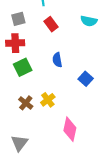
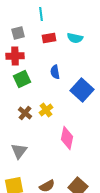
cyan semicircle: (89, 21) -> (75, 38), moved
red rectangle: (51, 24) -> (49, 38), turned -64
blue square: (86, 79) -> (82, 90), size x1.6

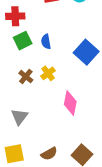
blue semicircle: (55, 72) -> (46, 42), moved

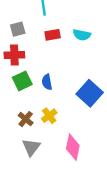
gray triangle: (19, 117) -> (31, 147), moved

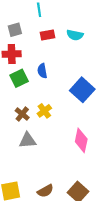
blue semicircle: (47, 82) -> (42, 71), moved
gray triangle: (31, 147) -> (27, 140), turned 48
pink diamond: (73, 147) -> (81, 140), moved

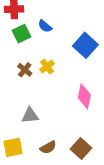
blue semicircle: (42, 71) -> (45, 26), turned -40
gray triangle: (27, 140) -> (30, 115), moved

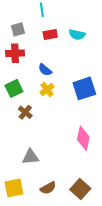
green square: (21, 34) -> (14, 88), moved
blue square: (85, 45) -> (84, 88), turned 30
yellow cross: (47, 67) -> (47, 89), moved

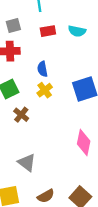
blue semicircle: (45, 70) -> (42, 69), turned 40
gray triangle: (30, 157) -> (27, 163), turned 42

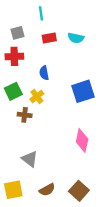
yellow cross: (45, 90) -> (37, 96), moved
brown cross: (21, 115) -> (25, 115), turned -32

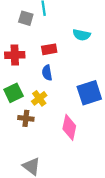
gray square: (17, 33) -> (26, 18), moved, turned 32
red rectangle: (49, 38) -> (49, 49), moved
pink diamond: (82, 141) -> (69, 127), moved

